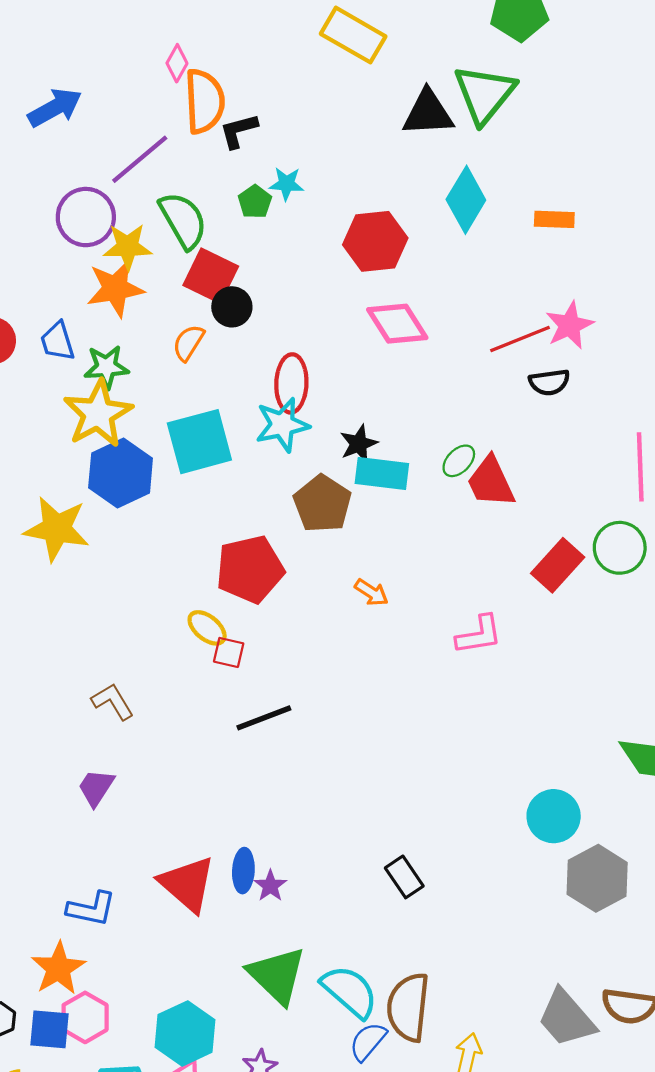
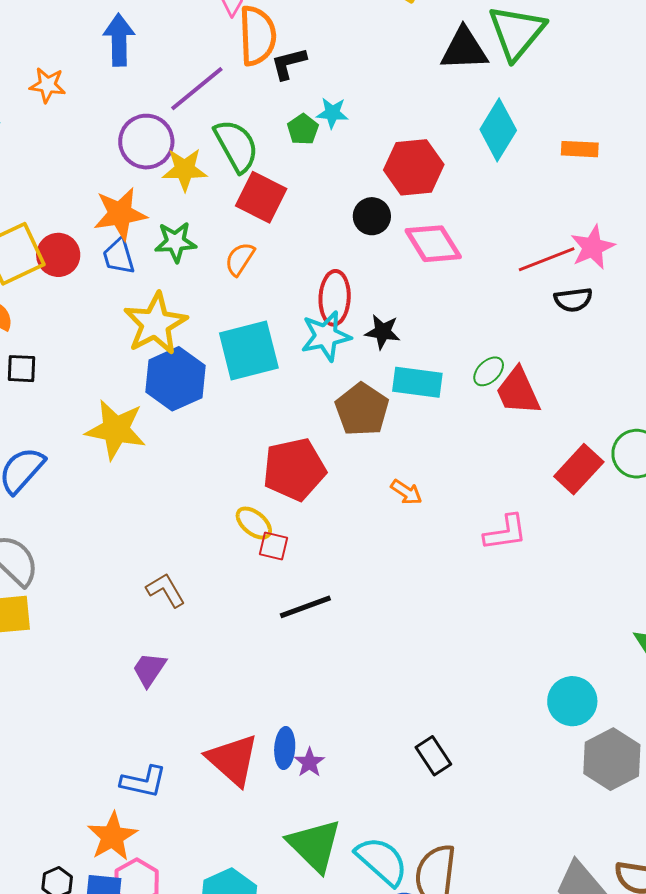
blue arrow: (55, 108) -> (119, 40), turned -63
orange star: (115, 289) -> (120, 214), moved
black circle: (232, 307) -> (372, 216), moved
green star: (106, 367) -> (176, 242), moved
black star: (359, 444) -> (383, 332), moved, turned 30

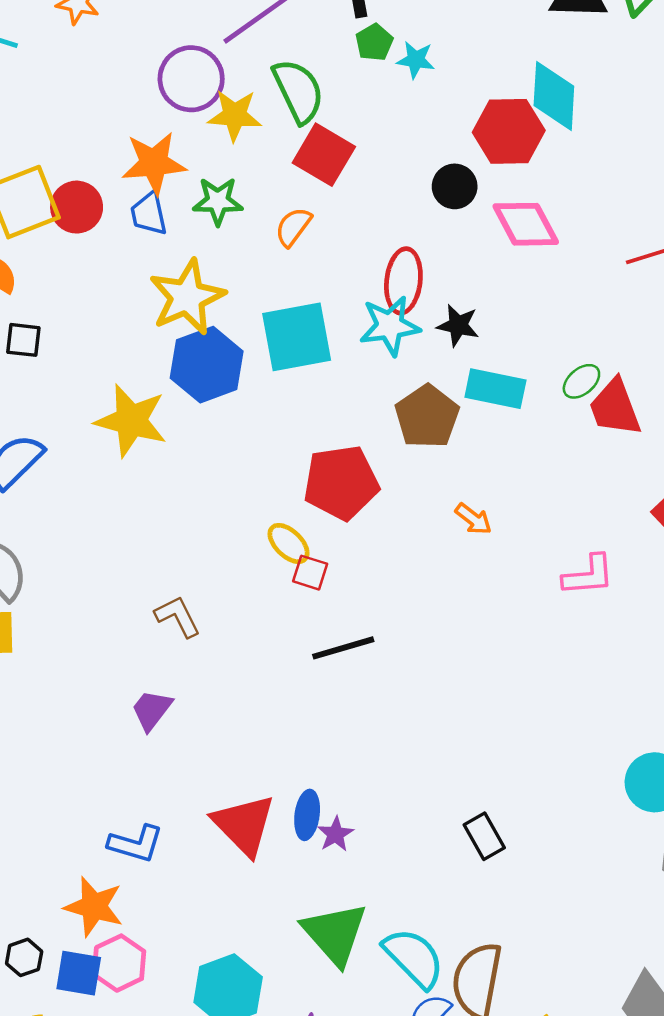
green pentagon: (303, 129) -> (374, 42), moved
cyan diamond: (498, 130) -> (554, 96), moved, turned -32
orange star: (112, 836) -> (94, 907), turned -30

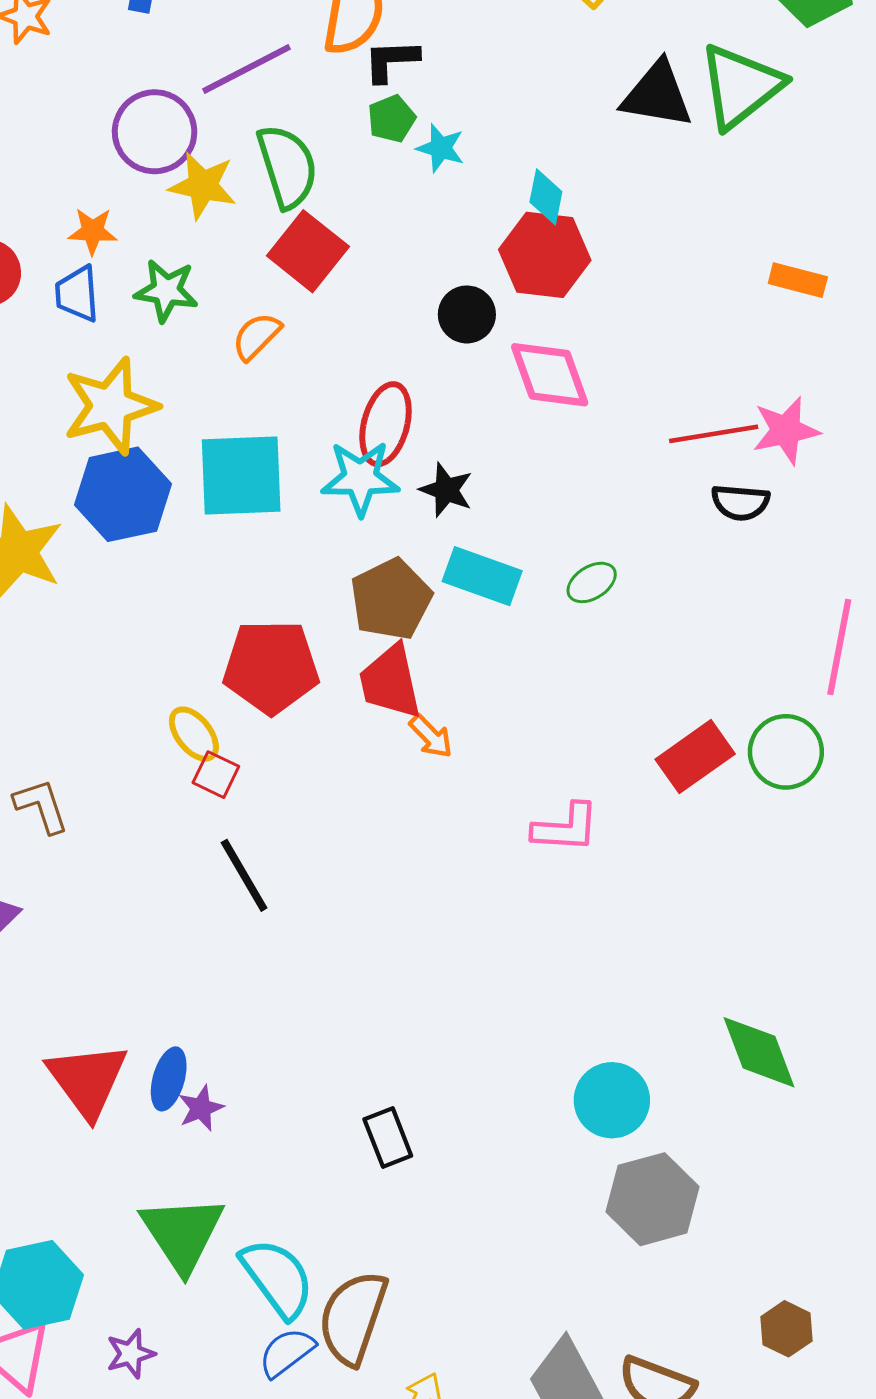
cyan diamond: (554, 96) -> (546, 197), moved, size x0.6
orange star: (154, 163) -> (93, 231), size x0.6
red trapezoid: (615, 408) -> (390, 682), moved
black line: (343, 648) -> (244, 875), turned 68

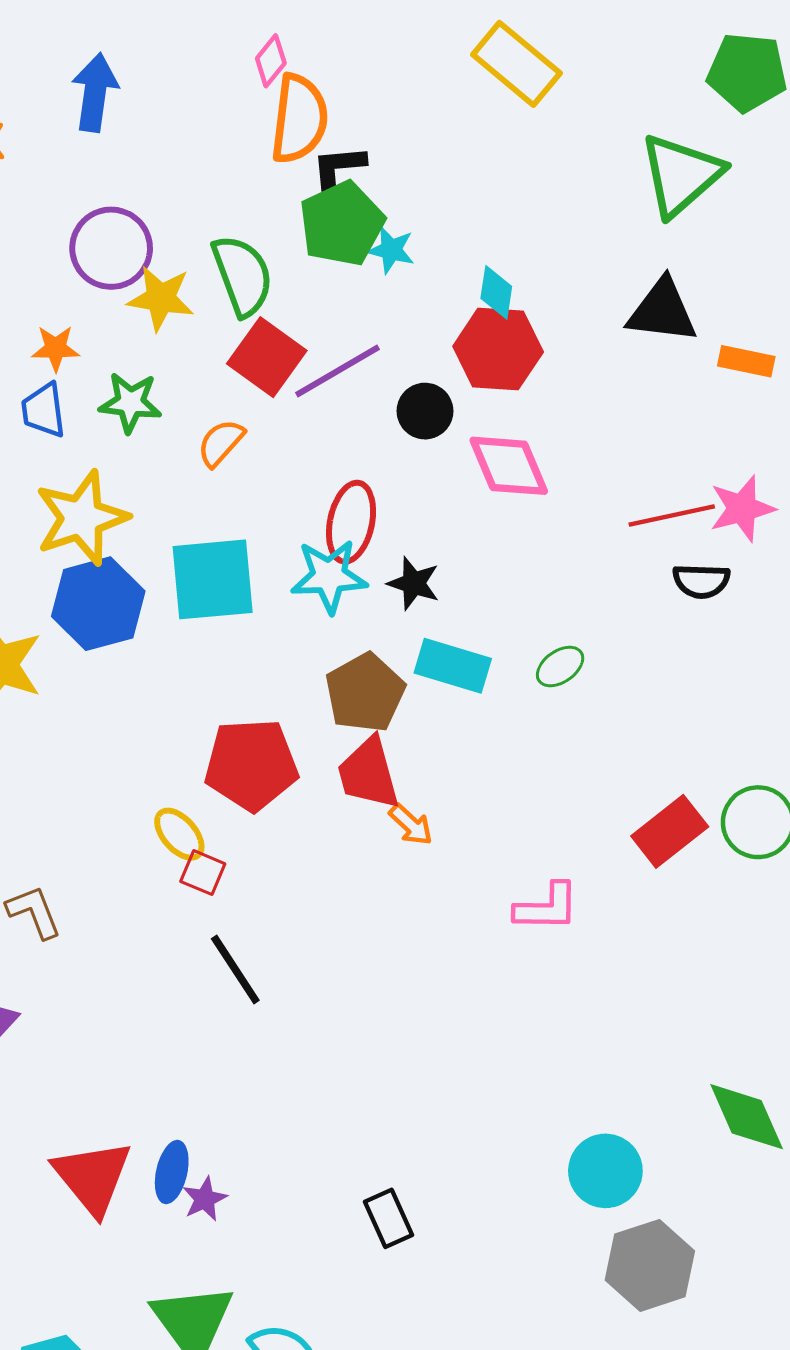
purple line: (247, 69) -> (338, 371), moved
black triangle: (657, 95) -> (662, 311), moved
green pentagon: (392, 119) -> (342, 224), size x1.8

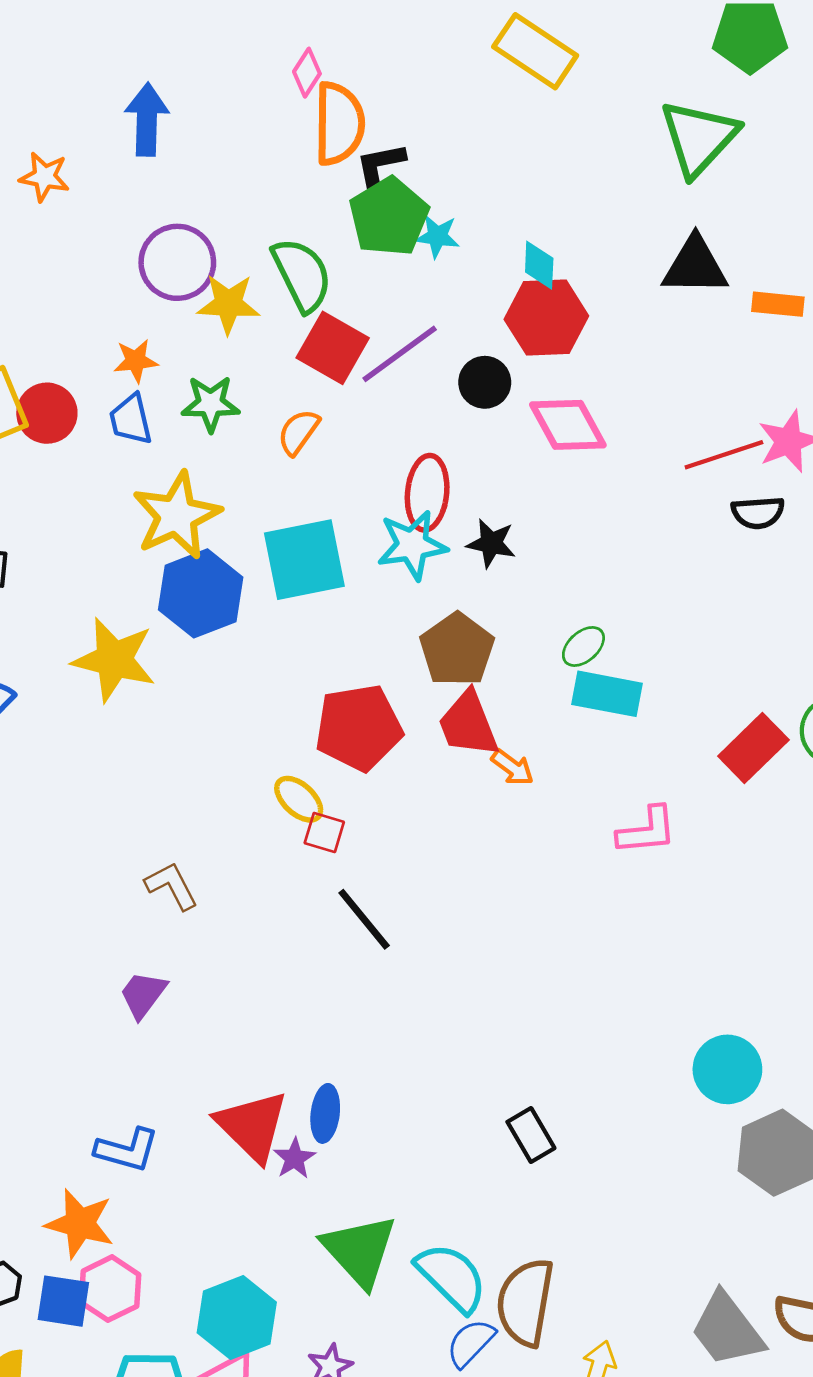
cyan rectangle: (453, 666) -> (607, 694), moved
green ellipse: (560, 667) -> (583, 646), moved
purple star: (205, 1199) -> (294, 1158), moved

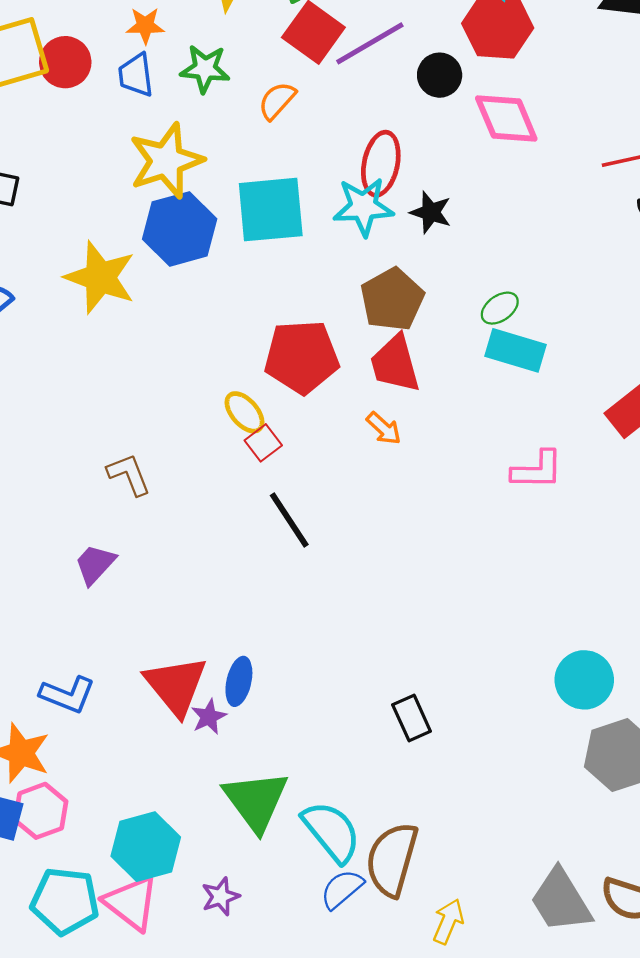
orange arrow: (512, 767) -> (384, 428), moved
red square: (324, 833) -> (263, 443), turned 30

